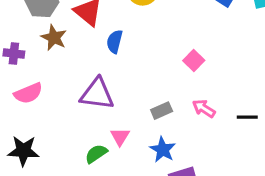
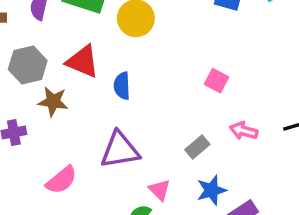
pink semicircle: (28, 93) -> (61, 180), moved
blue star: (163, 150) -> (211, 190), turned -30

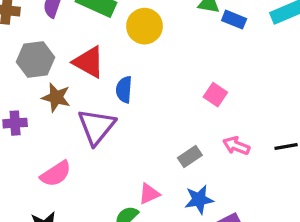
purple triangle: (120, 150) -> (96, 127), moved, turned -48
pink triangle: (160, 190) -> (149, 194), turned 45

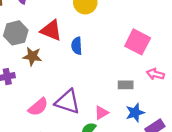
pink square: (215, 95) -> (138, 42), size x1.6
purple triangle: (96, 127) -> (68, 102), moved, turned -44
gray rectangle: (190, 157) -> (126, 85), turned 40

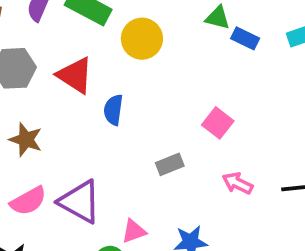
pink square: (138, 42) -> (218, 123), size x0.7
brown star: (32, 56) -> (26, 140), moved
gray rectangle: (126, 85) -> (170, 164), moved, turned -32

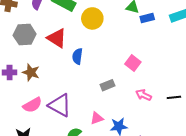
blue rectangle: (245, 38) -> (147, 18), turned -40
pink triangle: (134, 231) -> (97, 118), moved

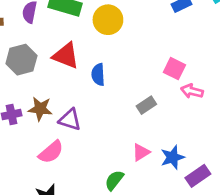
pink arrow: (144, 95) -> (192, 91), moved
purple triangle: (60, 105) -> (70, 120), moved, size x0.7

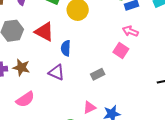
pink arrow: (192, 91) -> (130, 31), moved
purple triangle: (70, 120) -> (56, 72), moved

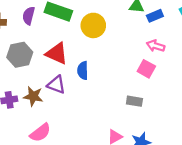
purple triangle: (56, 72) -> (56, 85), moved
gray rectangle: (98, 74) -> (134, 101), moved, turned 40

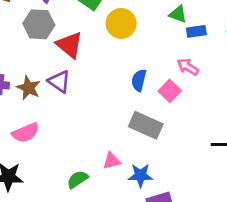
gray hexagon: (20, 55) -> (39, 24), moved
blue semicircle: (83, 70) -> (139, 80), moved
gray rectangle: (134, 101) -> (146, 125), size x1.6

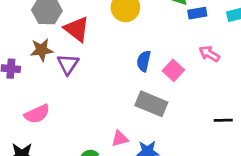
pink arrow: (188, 67) -> (209, 54), moved
purple triangle: (59, 81) -> (68, 64), turned 30
brown star: (28, 88) -> (42, 50), moved, turned -30

